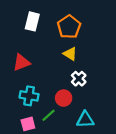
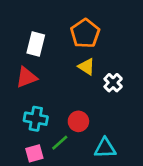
white rectangle: (32, 21) -> (36, 44), moved
white cross: (79, 79) -> (113, 83), moved

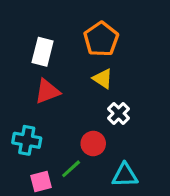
red triangle: (26, 77) -> (47, 91), moved
white cross: (113, 83) -> (119, 113), moved
cyan cross: (36, 119) -> (27, 140), moved

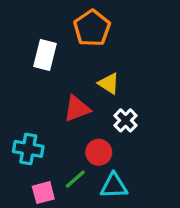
orange pentagon: (101, 39) -> (92, 28), moved
red triangle: (47, 91) -> (77, 109), moved
cyan triangle: (125, 175) -> (114, 186), moved

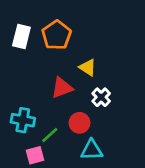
orange pentagon: (92, 28) -> (57, 35), moved
white rectangle: (45, 55) -> (21, 36), moved
green line: (75, 179) -> (50, 135), moved

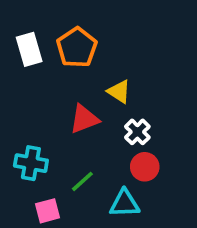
white rectangle: (21, 36) -> (29, 49), turned -30
red circle: (80, 123) -> (145, 167), moved
green line: (50, 135) -> (82, 181), moved

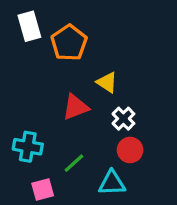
white rectangle: (29, 49) -> (29, 26), moved

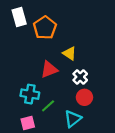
cyan cross: (28, 147) -> (30, 94), moved
cyan triangle: (112, 183) -> (73, 119), turned -36

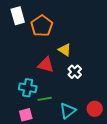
red triangle: (49, 69) -> (46, 65), turned 36
red circle: (84, 97) -> (95, 109), moved
green line: (48, 106) -> (45, 99), turned 32

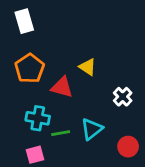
orange pentagon: (42, 26) -> (30, 68), moved
white cross: (75, 72) -> (123, 97), moved
cyan triangle: (68, 111) -> (92, 129), moved

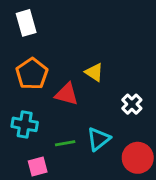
cyan cross: (38, 118) -> (25, 124), moved
red circle: (128, 147) -> (138, 158), size x1.4

